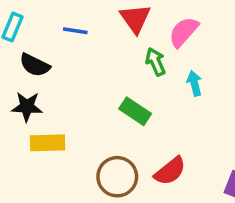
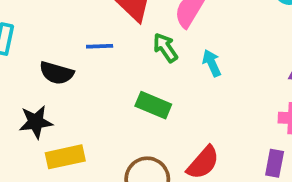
blue line: (75, 31) -> (100, 46), moved
black semicircle: (35, 65) -> (57, 73), moved

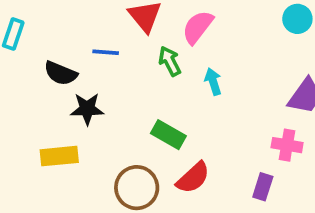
green rectangle: (153, 105) -> (168, 135), moved
black star: (36, 122) -> (87, 109), moved

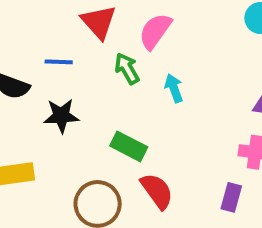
black star: (87, 109) -> (61, 116), moved
red semicircle: (193, 178) -> (157, 191), turned -81

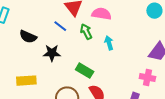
pink semicircle: (155, 31) -> (101, 14), turned 60
blue line: (59, 62) -> (60, 26), moved, turned 32

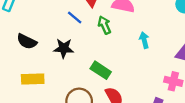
black semicircle: (28, 37) -> (27, 41), moved
cyan arrow: (109, 43) -> (144, 40), moved

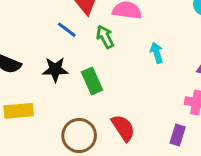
green rectangle: (101, 70) -> (92, 81), moved, turned 36

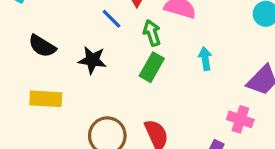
green rectangle: (92, 81) -> (152, 67), moved, turned 45

